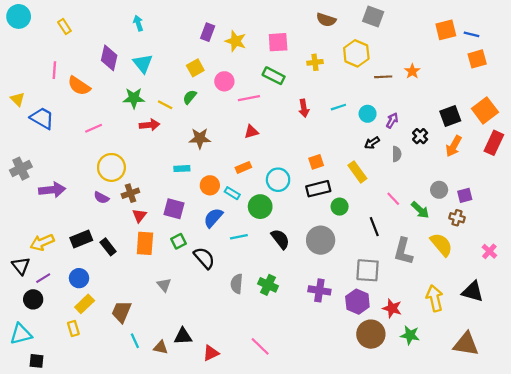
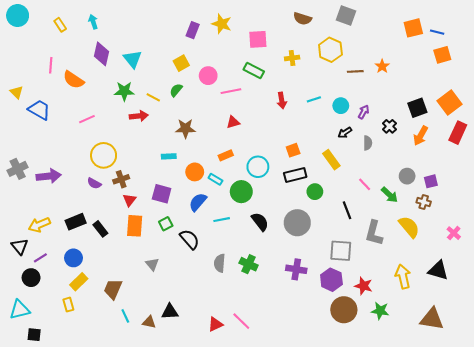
cyan arrow: (138, 23) -> (93, 22), moved
yellow star: (236, 41) -> (222, 24), moved
gray cross: (21, 169) -> (18, 169), moved
red triangle: (211, 353) -> (215, 324), moved

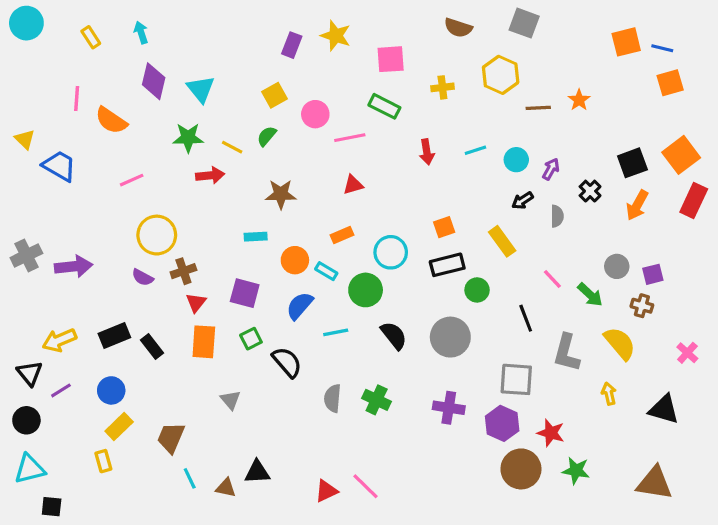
yellow arrow: (403, 277) -> (609, 394), moved, size x0.6
black circle: (31, 278) -> (26, 420), moved

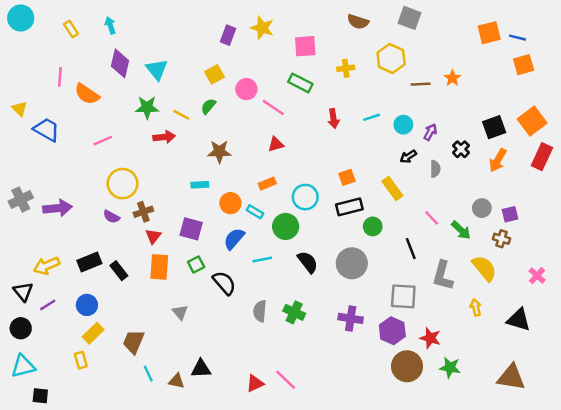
pink line: (350, 138) -> (273, 108), turned 45

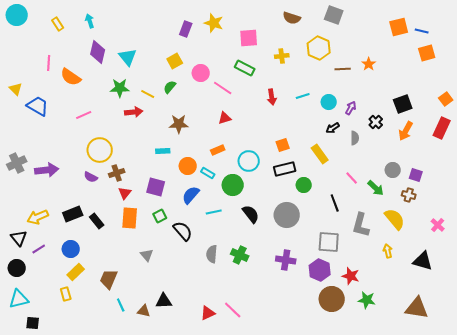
orange square: (532, 121) -> (446, 99), moved, size x0.6
purple square: (510, 214) -> (416, 175), turned 32

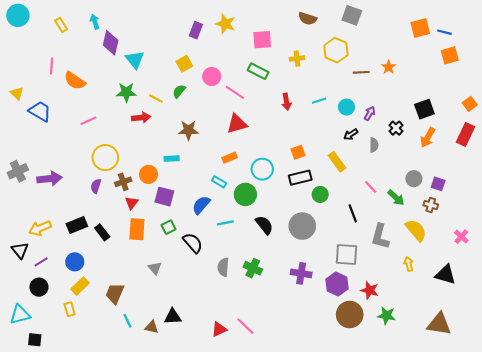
purple diamond: (98, 52) -> (111, 43), moved
red triangle: (225, 118) -> (237, 124), size x1.5
orange circle: (188, 166) -> (148, 174), moved
purple semicircle: (91, 177) -> (96, 186), turned 80
black circle: (17, 268) -> (39, 287), moved

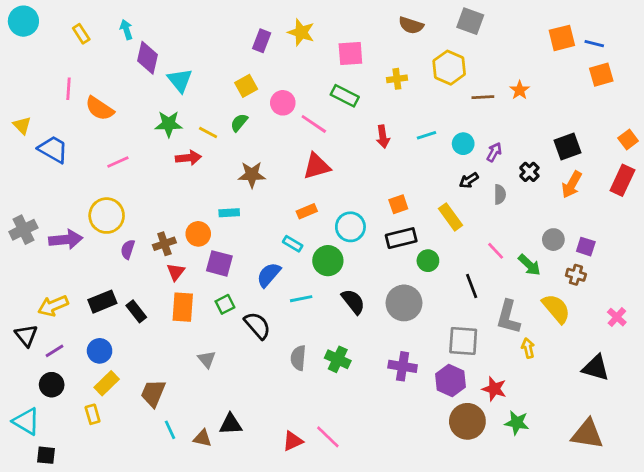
yellow circle: (105, 158) -> (107, 216), moved
yellow arrow: (409, 264) -> (528, 348), moved
cyan triangle: (20, 314) -> (26, 421), turned 45

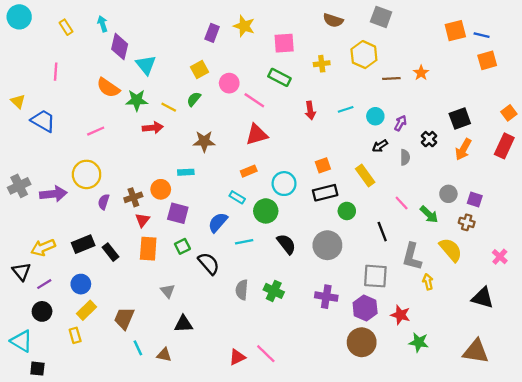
orange semicircle: (100, 108) -> (108, 88), moved
brown circle: (467, 421) -> (362, 342), moved
black triangle: (231, 424) -> (184, 324), moved

